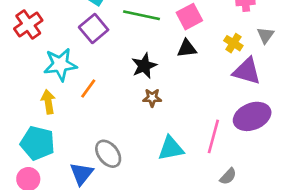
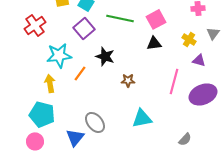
black star: (144, 66) -> (105, 56), moved, turned -30
purple triangle: (247, 71) -> (199, 60), size x0.6
pink line: (213, 136) -> (174, 81), moved

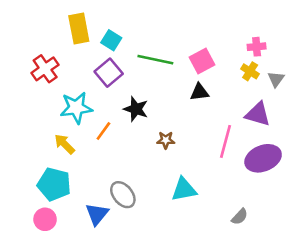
yellow cross: (189, 39) -> (250, 71), moved
purple triangle: (199, 60) -> (258, 114), size x1.5
yellow arrow: (50, 83) -> (64, 144), turned -36

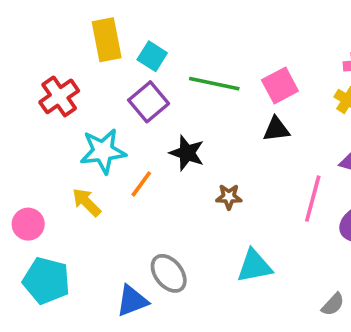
cyan pentagon: (54, 184) -> (46, 281), moved
blue triangle: (97, 214) -> (132, 301), turned 30
pink circle: (45, 219) -> (28, 224), moved

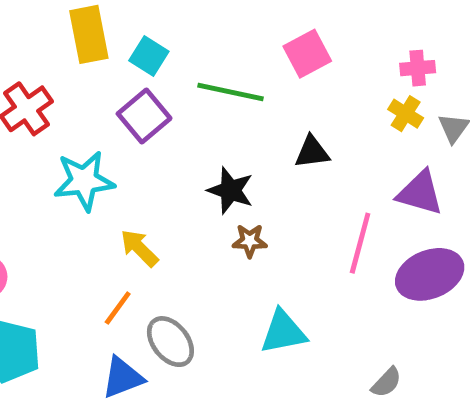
pink square: (280, 85) -> (307, 54), moved
black star: (187, 153) -> (230, 190), moved
orange line: (141, 184) -> (118, 308), moved
yellow arrow: (87, 202) -> (139, 248), moved

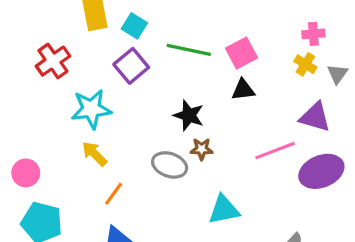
pink square: (307, 54) -> (241, 53), moved
pink line: (360, 243) -> (275, 151), turned 54
yellow arrow: (139, 248) -> (94, 154), moved
gray ellipse: (170, 342) -> (170, 165), moved, turned -32

